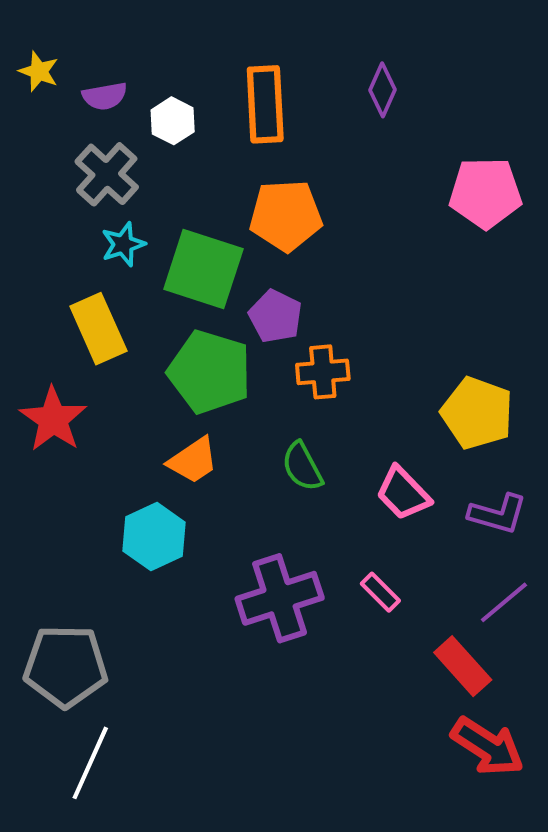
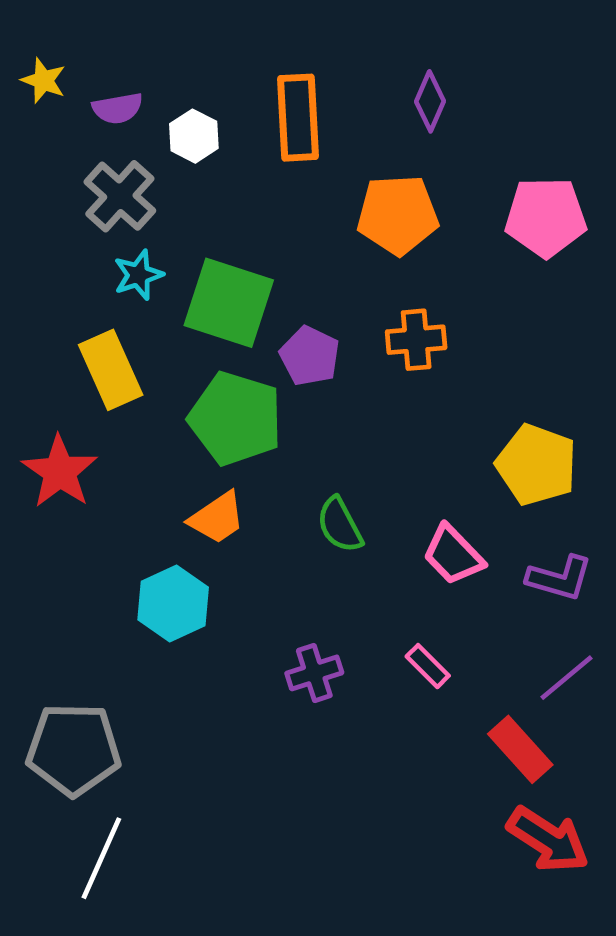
orange pentagon: (286, 215) -> (398, 215), moved
orange cross: (323, 372) -> (416, 340), moved
purple cross: (280, 598) -> (314, 673), size x0.6

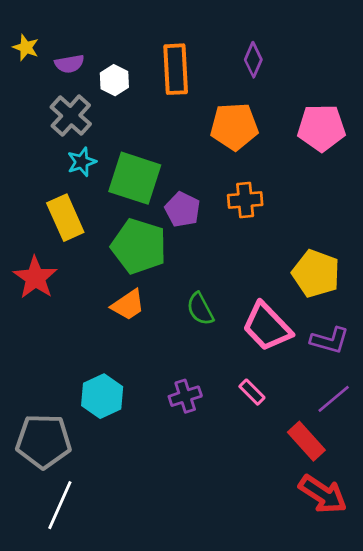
pink trapezoid: (453, 555) -> (267, 327), size x1.4
cyan hexagon: (173, 604) -> (102, 396), moved

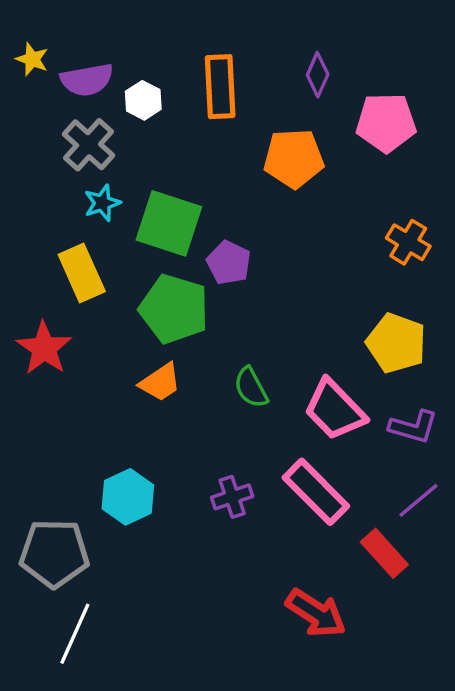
purple semicircle: (69, 64) -> (87, 80), size x1.4
pink pentagon: (321, 128) -> (386, 123), moved
orange cross: (245, 200) -> (408, 242), moved, turned 36
pink rectangle: (252, 392) -> (316, 492), size x2.0
red arrow: (323, 494) -> (316, 613), moved

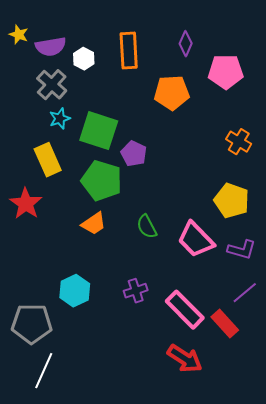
pink rectangle: (316, 492) -> (185, 310), moved

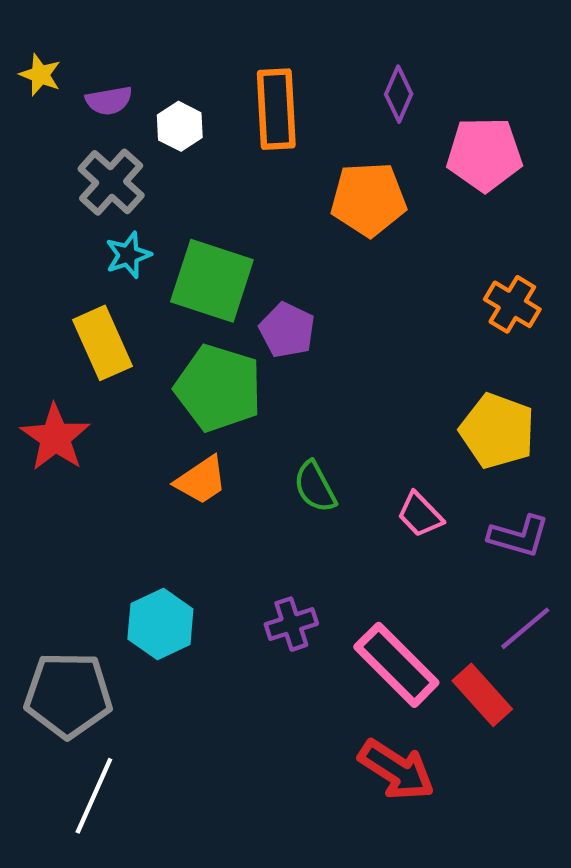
purple semicircle: (51, 47) -> (109, 101), size x0.7
pink trapezoid: (196, 240) -> (420, 515), size x0.6

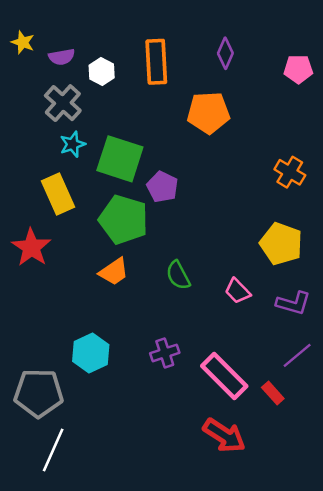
pink pentagon: (484, 154) -> (298, 69), moved, size x0.7
red rectangle: (482, 695) -> (273, 393), size x0.7

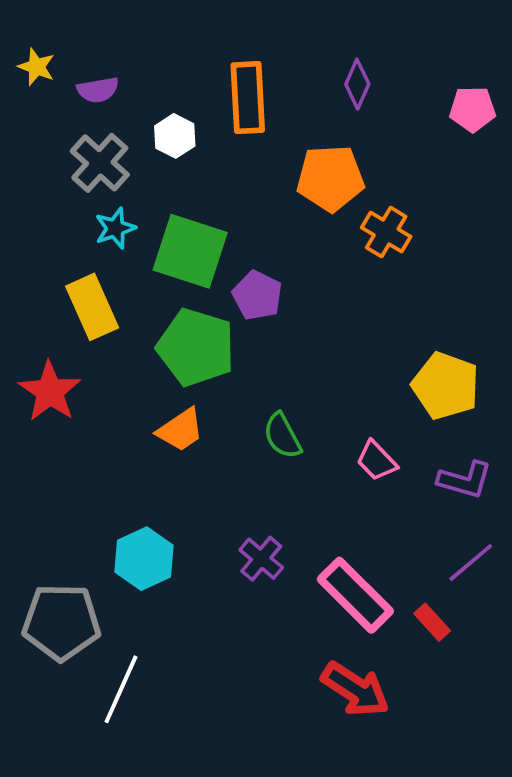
white hexagon: (102, 71) -> (175, 136), moved
orange cross: (290, 172) -> (386, 232), moved
purple cross: (165, 353) -> (261, 559), turned -32
white line: (53, 450) -> (121, 689), moved

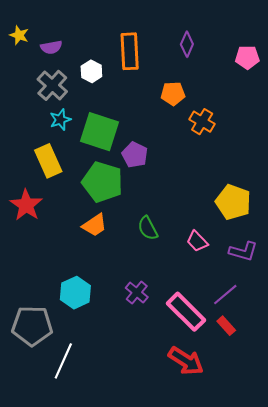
orange pentagon: (330, 178) -> (173, 93), size x0.7
purple line: (471, 563) -> (225, 295), moved

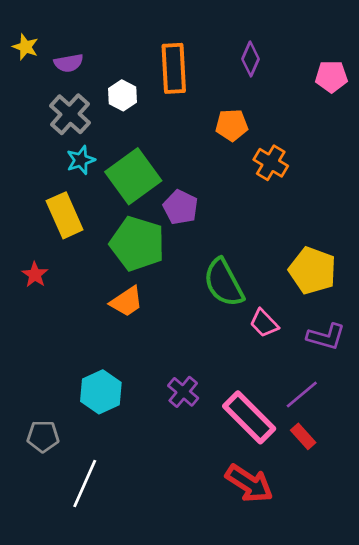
green square: (100, 132) -> (133, 176), turned 36
red star: (26, 205) -> (35, 275), size x0.6
green semicircle: (148, 228) -> (224, 283), moved, size x1.5
gray pentagon: (32, 326) -> (43, 436), size x0.6

